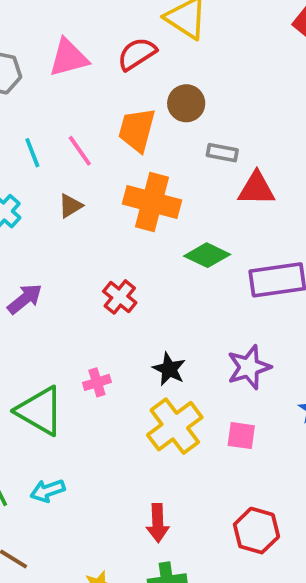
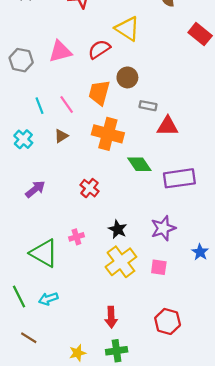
green diamond: (207, 255) -> (139, 164), turned 30

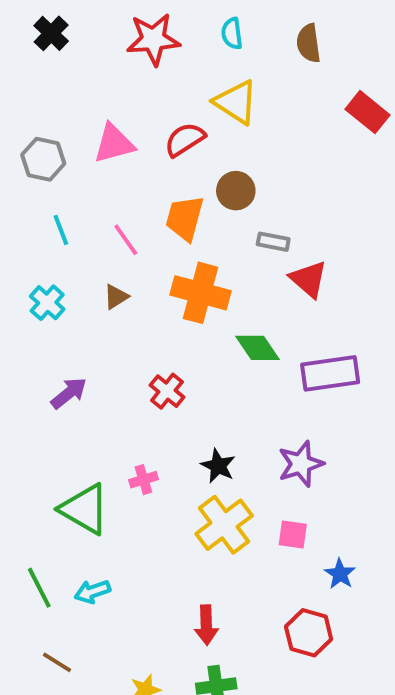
cyan line: (40, 106) -> (61, 230), moved
red triangle: (168, 126) -> (309, 279), turned 40
blue star: (200, 252) -> (340, 574), moved

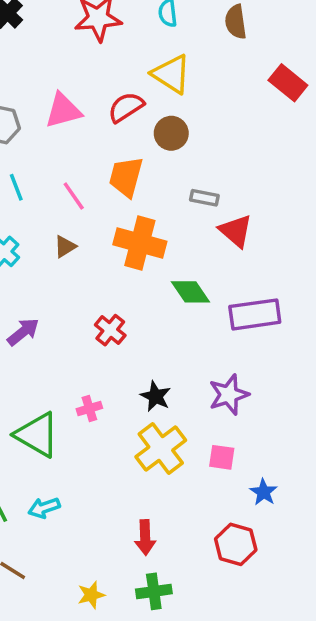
brown circle: (236, 191) -> (171, 133), moved

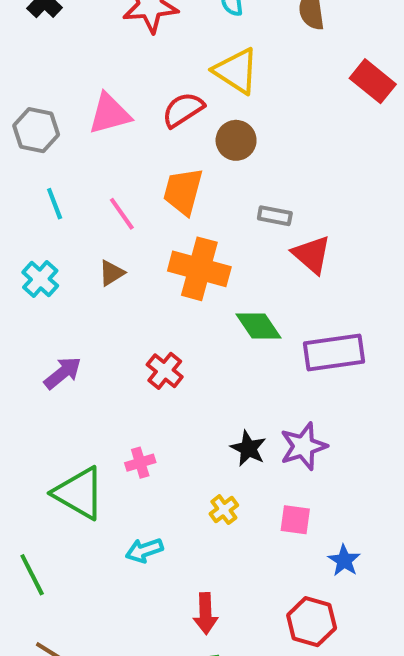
black star: (156, 396) -> (248, 448), moved
yellow cross: (161, 449) -> (224, 510), size x0.5
cyan arrow: (44, 508) -> (144, 550), moved

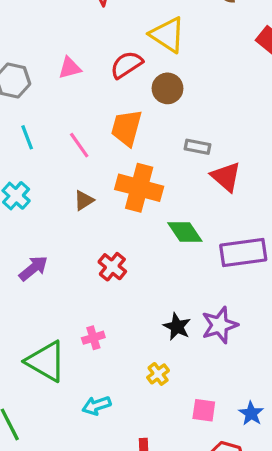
pink triangle: (110, 114) -> (70, 68), size x0.7
brown triangle: (112, 273) -> (84, 200), moved
pink square: (295, 520) -> (204, 410), moved

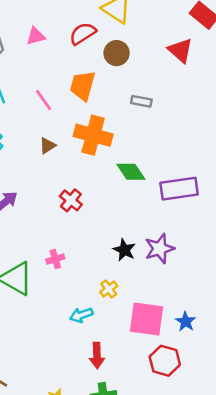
red triangle: (226, 177) -> (180, 50), moved
cyan arrow: (97, 406) -> (81, 315), moved
pink square: (204, 410) -> (147, 319), size x1.8

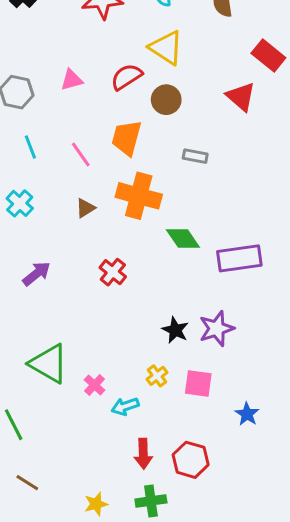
pink cross: (55, 259) -> (94, 385), moved, turned -30
pink square: (147, 319) -> (198, 383), moved, size x0.7
red hexagon: (165, 361) -> (191, 460), moved

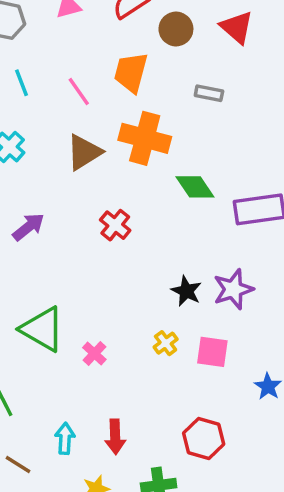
red triangle: (241, 97) -> (237, 27), moved
brown triangle: (85, 208) -> (84, 152), size x1.6
cyan arrow: (125, 406) -> (65, 439), moved, turned 112
red arrow: (143, 454) -> (115, 437), moved

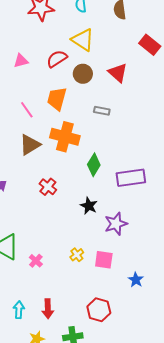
green diamond: (195, 187) -> (94, 165), turned 65
black star: (186, 291) -> (89, 206), moved

